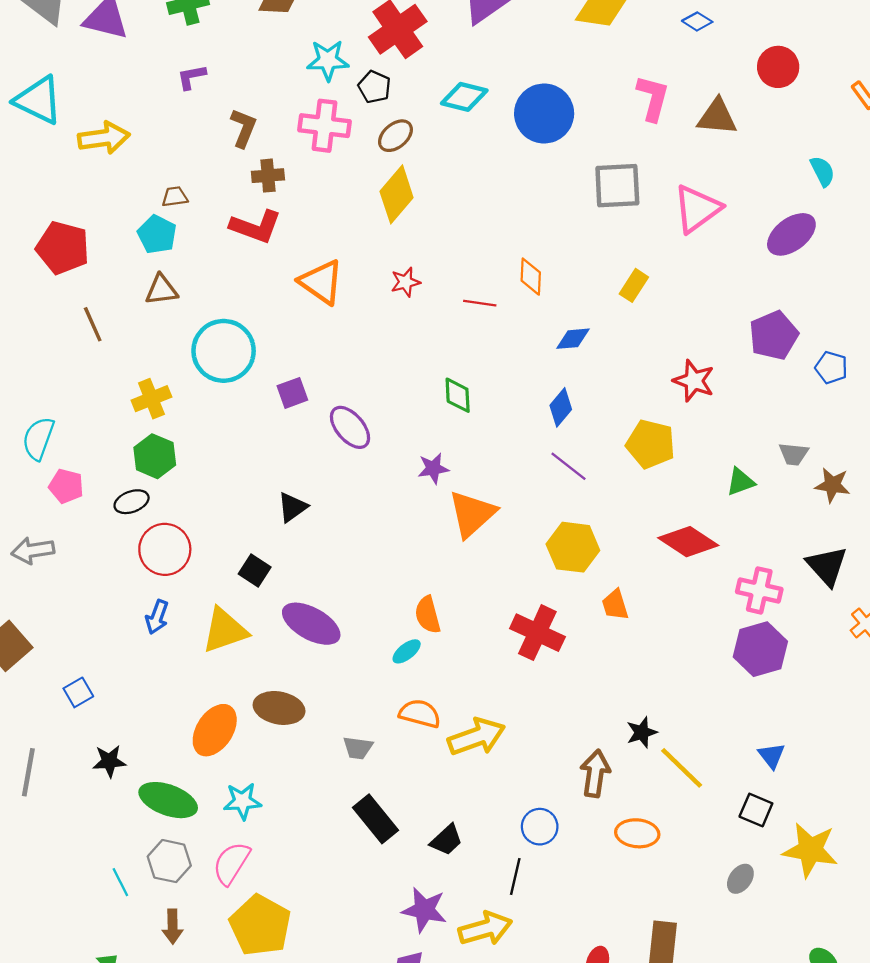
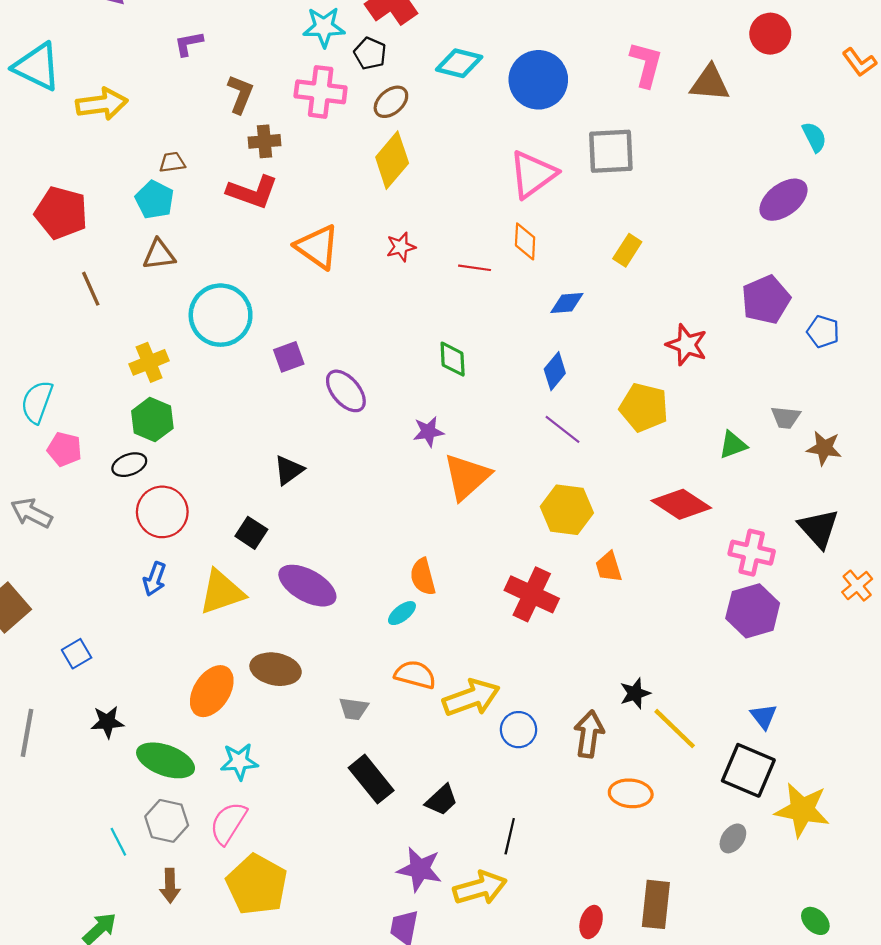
pink triangle: (697, 209) -> (533, 174), moved
gray arrow: (33, 550) -> (31, 513), turned 36
black square: (756, 810) -> (748, 770), size x1.6
blue circle: (540, 827) -> (519, 730), moved

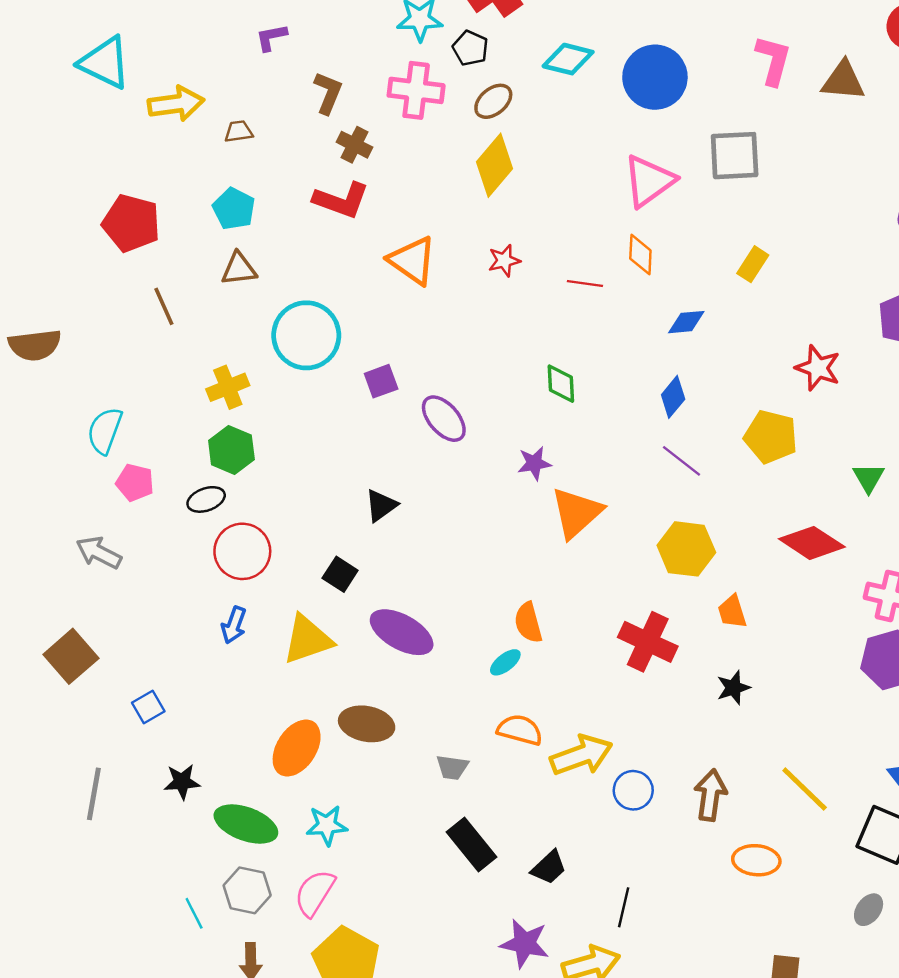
brown cross: (265, 141) -> (355, 145), turned 32
brown trapezoid: (172, 162) -> (239, 131), moved
green triangle: (733, 445) -> (869, 478), turned -40
black star: (635, 693) -> (733, 688), moved

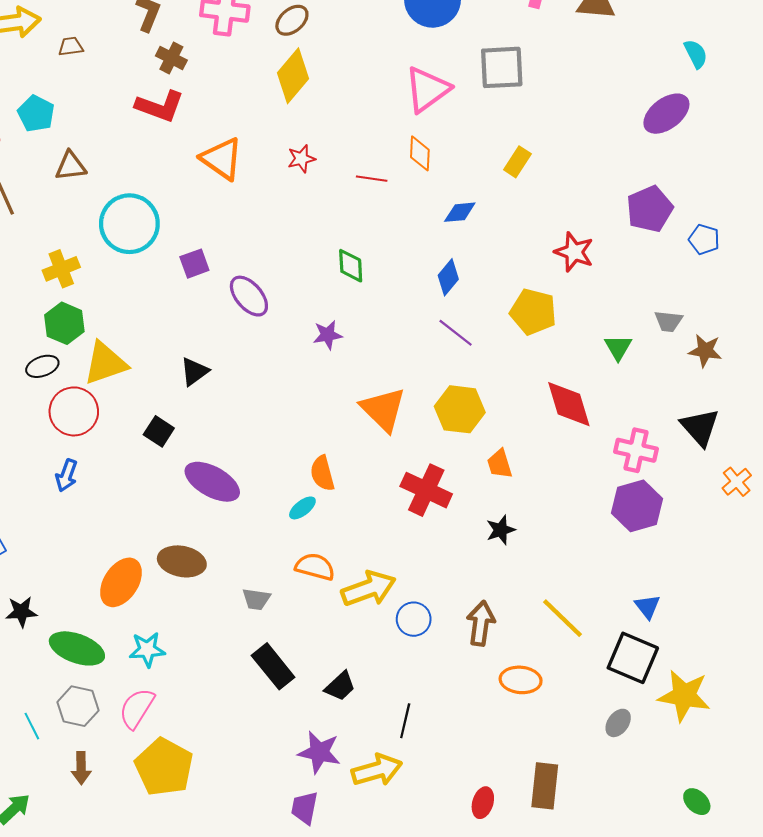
cyan pentagon: (234, 209) -> (36, 114), moved
orange triangle: (577, 513) -> (383, 409), moved, turned -33
red diamond: (812, 543) -> (569, 404), turned 40
yellow triangle: (307, 639) -> (105, 363), moved

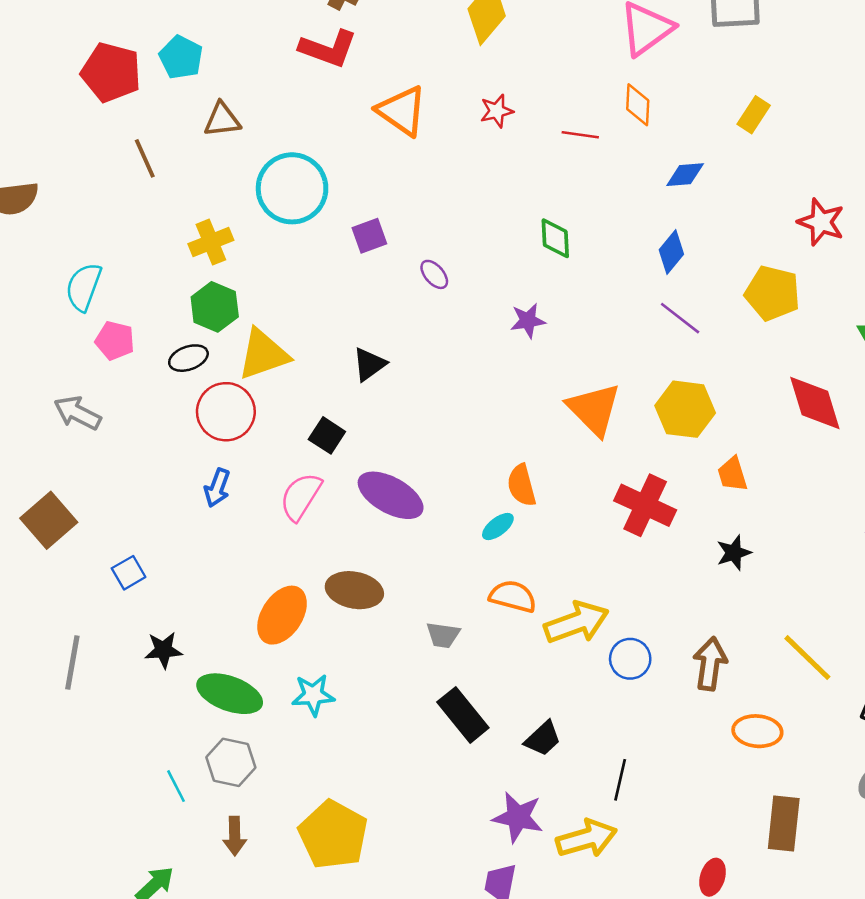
purple ellipse: (249, 296) -> (434, 274), size x0.6
pink semicircle: (137, 708) -> (301, 497), moved
brown rectangle: (545, 786) -> (784, 823), moved

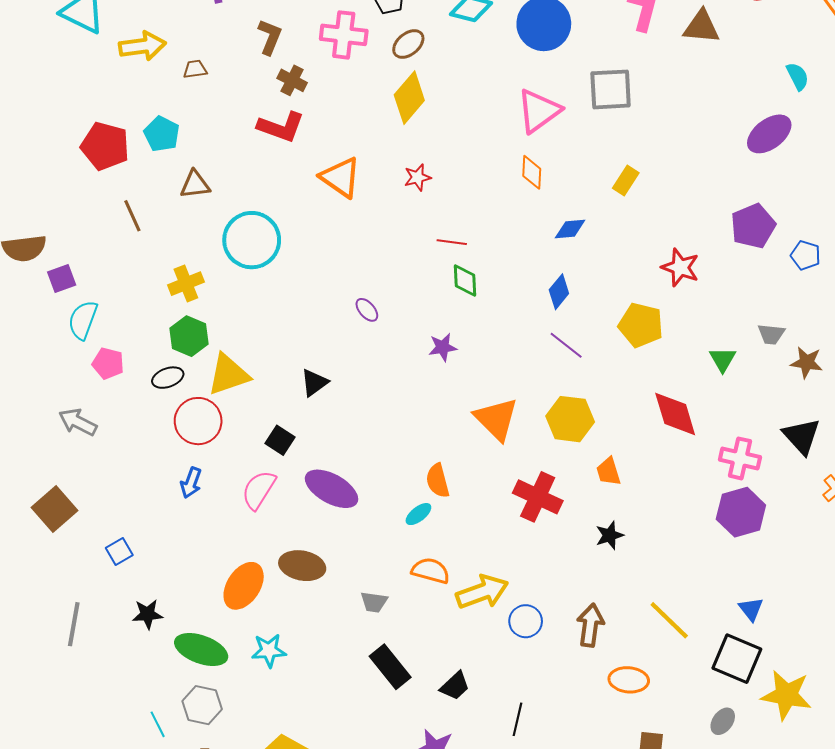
red line: (580, 135) -> (452, 242), moved
purple square: (369, 236) -> (62, 279), moved

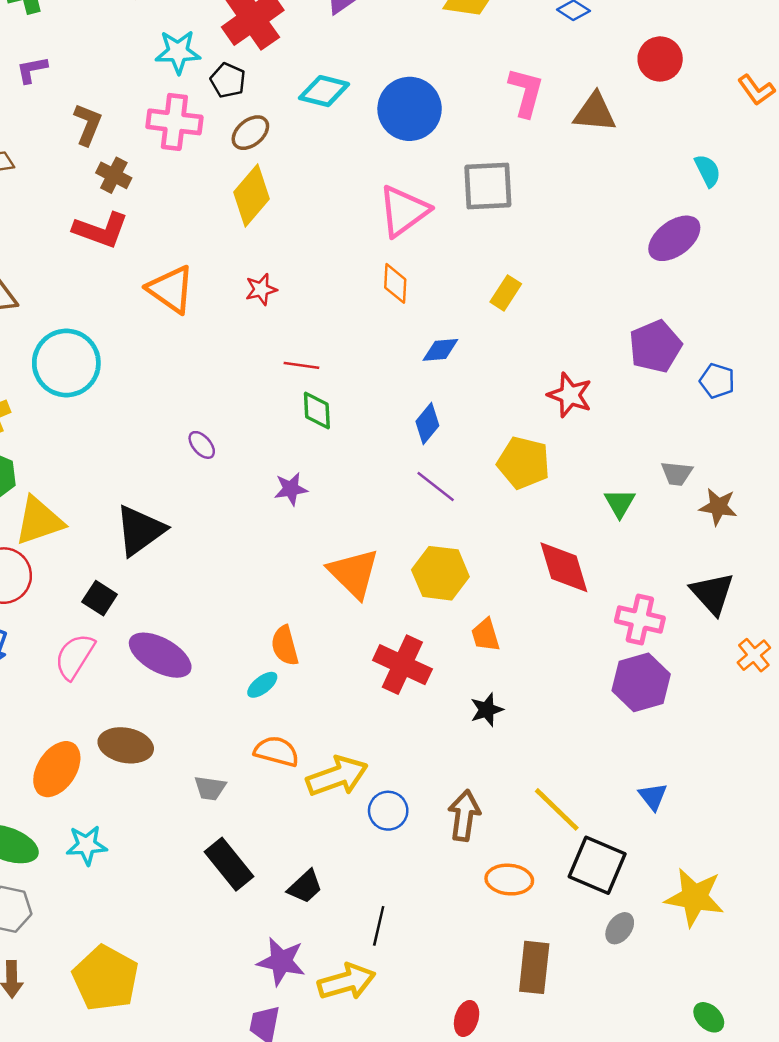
black triangle: (314, 383) -> (140, 530), size x1.6
black square: (737, 659) -> (597, 865), moved

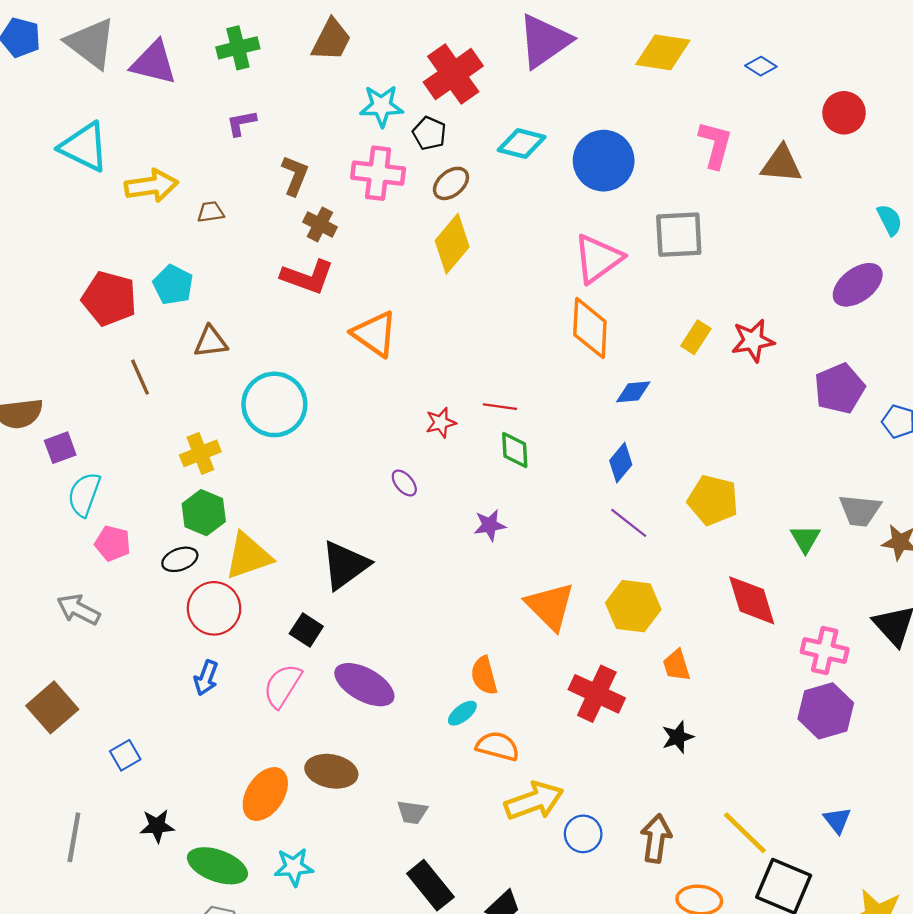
orange diamond: (395, 283) -> (590, 328), size x1.6
red star: (261, 289) -> (441, 423), moved
red star: (570, 395) -> (753, 341), moved, turned -30
gray trapezoid: (677, 473) -> (860, 510), size x1.4
orange semicircle: (277, 751) -> (498, 746), moved

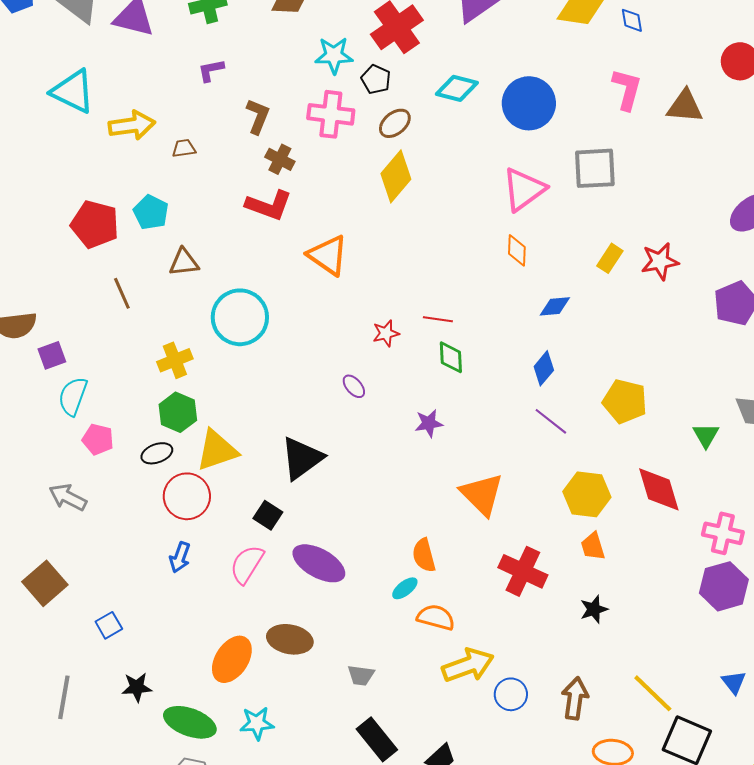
blue diamond: (761, 66) -> (632, 20), moved, turned 48
orange diamond: (590, 328) -> (517, 250), size x0.6
yellow hexagon: (633, 606) -> (587, 494), moved

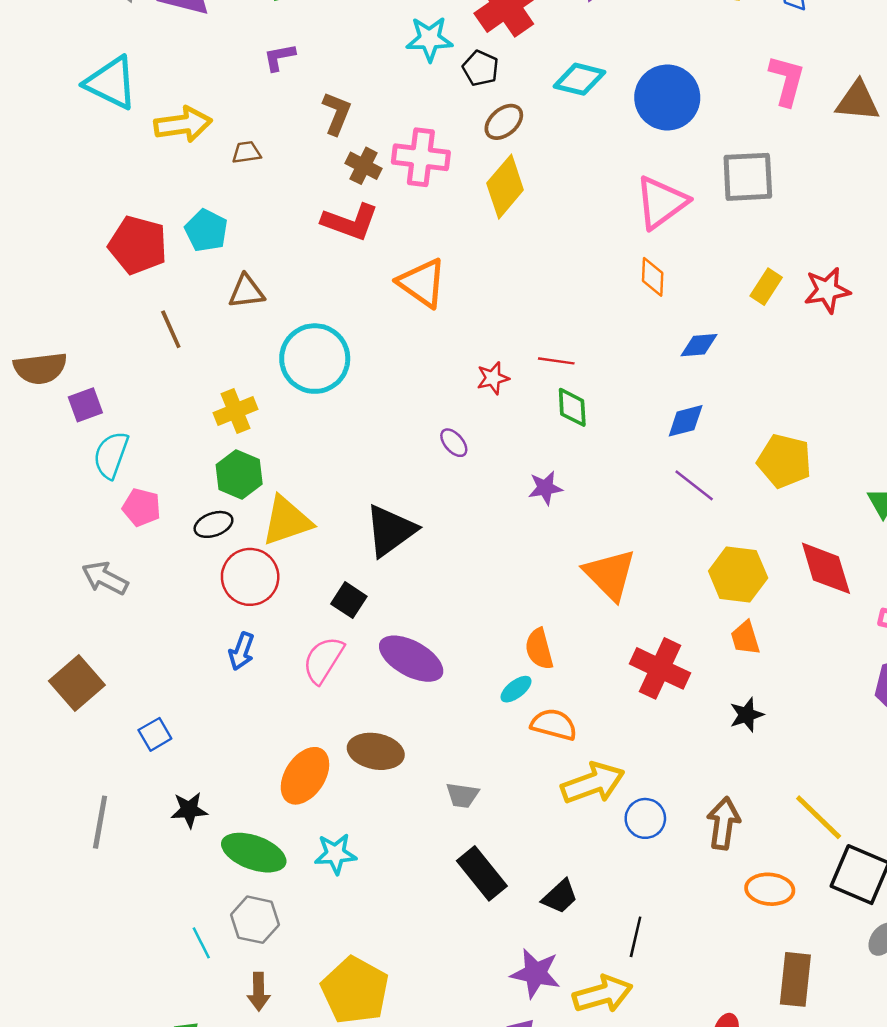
pink cross: (331, 114) -> (421, 157), moved
blue diamond: (544, 368) -> (686, 421), turned 36

